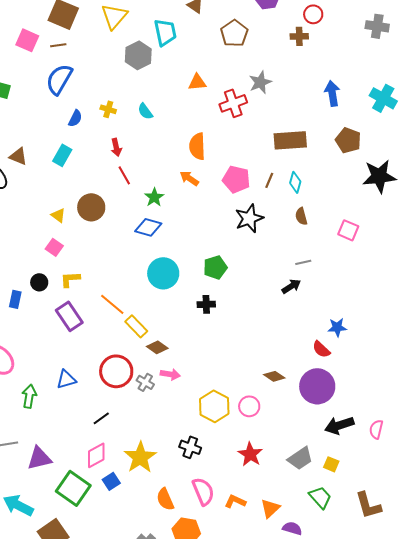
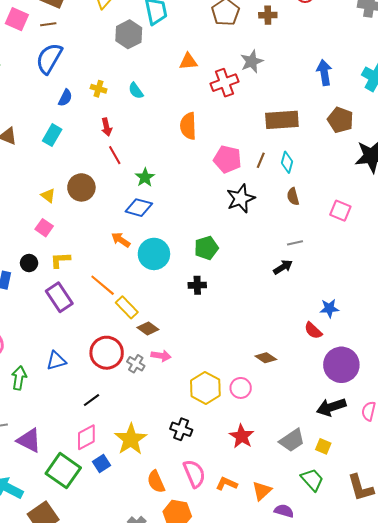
brown cross: (299, 36) -> (268, 15), moved
orange arrow: (189, 178) -> (121, 240), moved
purple circle: (317, 386) -> (341, 365), moved
purple triangle: (39, 458) -> (29, 440), turned 40

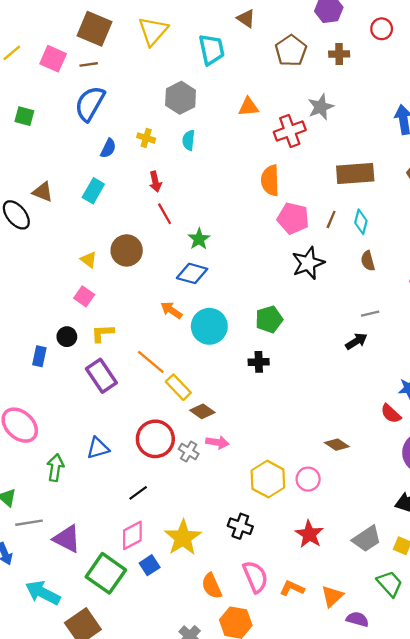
gray hexagon: (129, 34) -> (181, 98), moved
cyan semicircle: (136, 91) -> (189, 140), turned 42
orange semicircle: (188, 126) -> (270, 180), moved

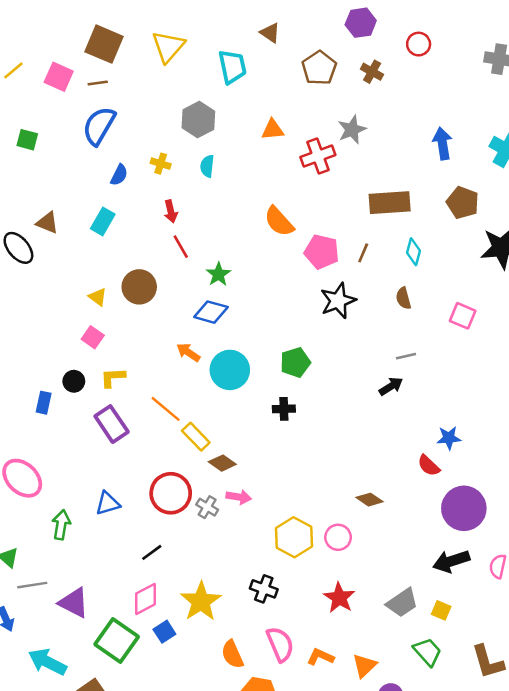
brown cross: (339, 54) -> (372, 72), turned 30
orange semicircle: (270, 180) -> (279, 221), moved, turned -40
cyan diamond: (361, 222) -> (414, 252), moved

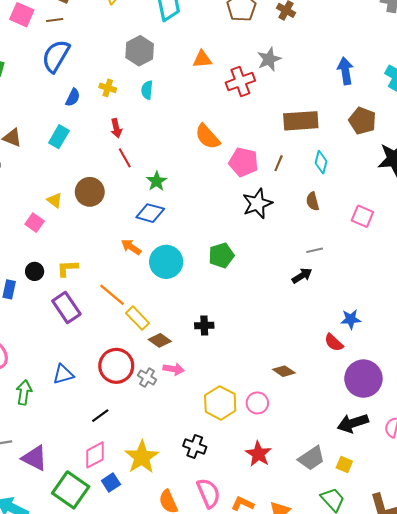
pink square: (93, 337) -> (35, 223), moved
black cross: (284, 409) -> (204, 326), moved

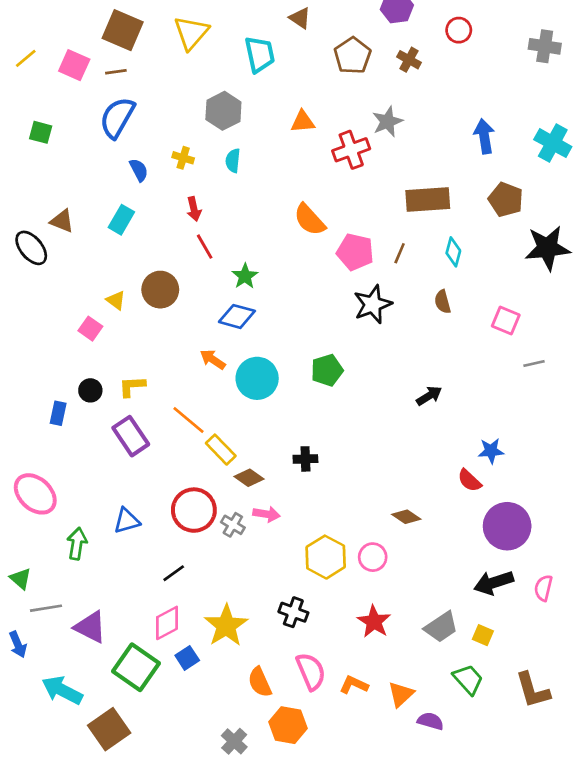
blue semicircle: (73, 97) -> (139, 170), turned -54
gray line: (315, 250) -> (534, 364), moved

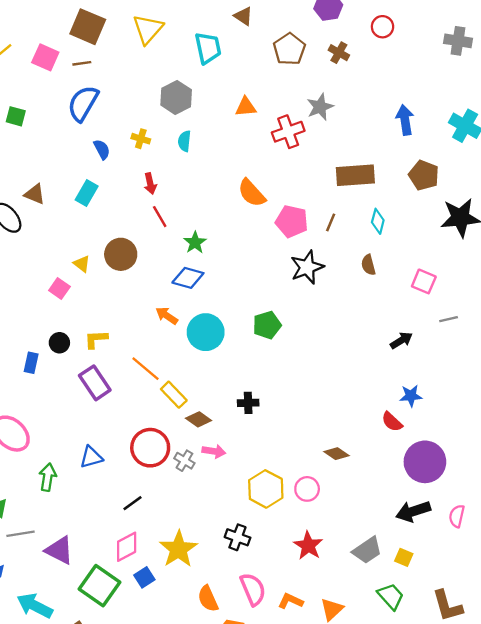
black arrow: (429, 396) -> (401, 340), moved

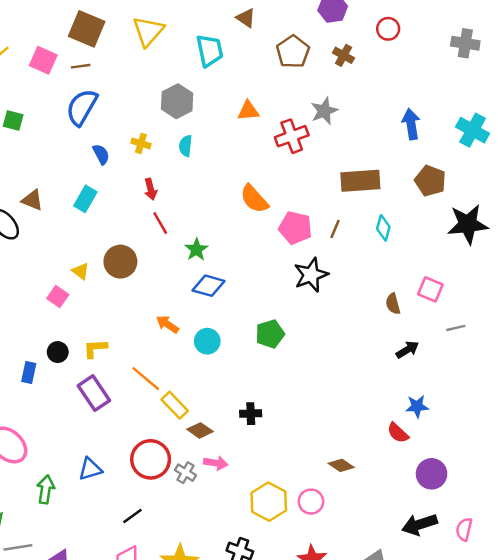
brown semicircle: (368, 265) -> (393, 304), moved
blue diamond: (188, 278) -> (208, 286), moved
cyan circle: (206, 332) -> (207, 341), size x0.7
purple circle: (425, 462) -> (432, 474), size x0.7

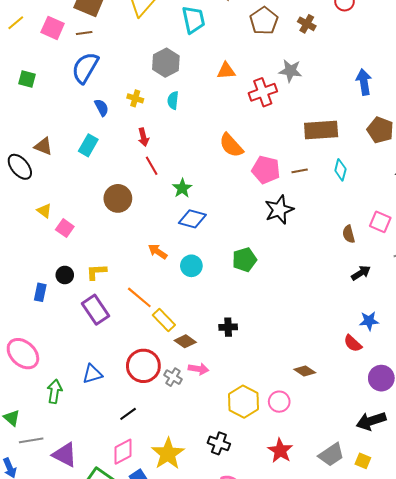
gray star: (324, 111) -> (290, 71), turned 30
brown line: (335, 229) -> (300, 171), turned 56
yellow triangle: (81, 271) -> (44, 211), moved

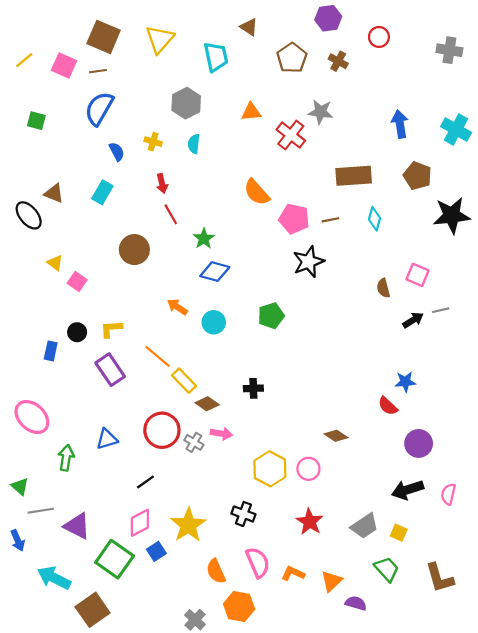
red cross: (263, 92) -> (291, 135), turned -32
black arrow: (361, 273) -> (413, 320), moved

